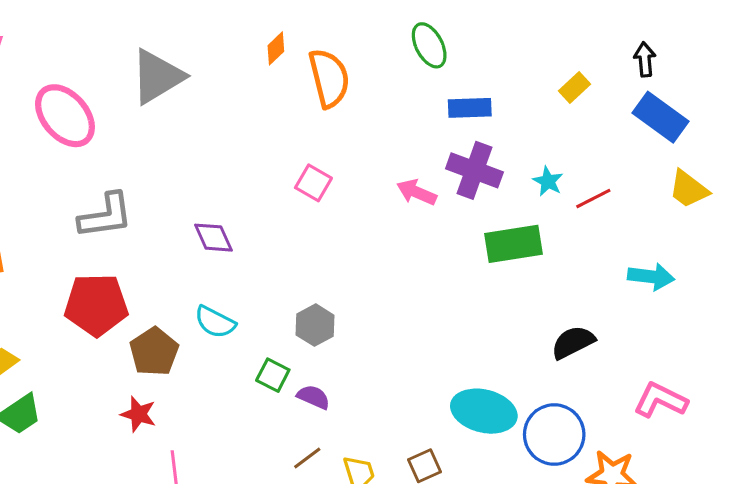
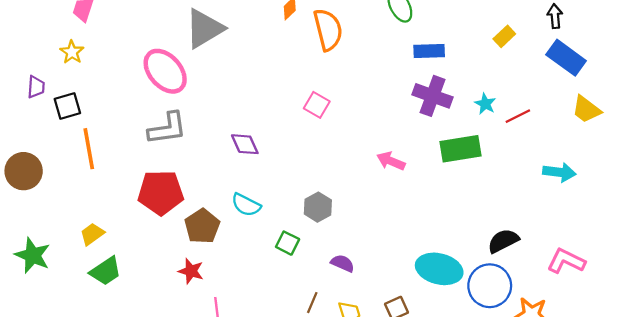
pink ellipse: (65, 116) -> (165, 71), moved
pink arrow: (417, 192) -> (391, 161), moved
black semicircle: (573, 342) -> (503, 241), moved
purple semicircle: (313, 397) -> (343, 263), moved
brown line: (307, 458) -> (312, 303), turned -30

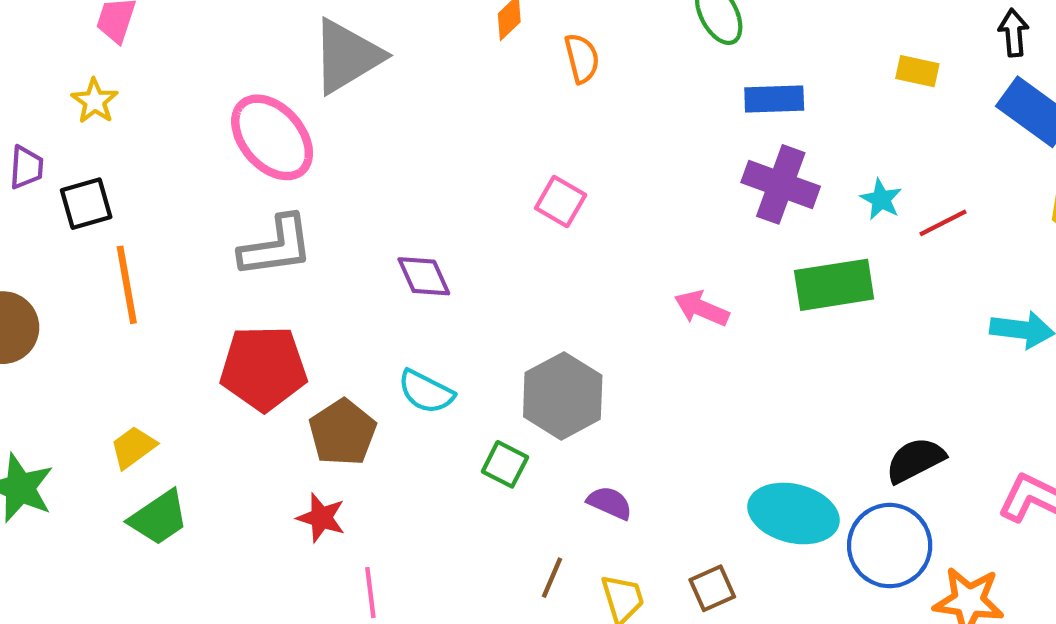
orange semicircle: (328, 30) -> (582, 58), size x0.6
yellow rectangle: (504, 36) -> (917, 71), turned 55
gray hexagon: (318, 207) -> (563, 396), size x1.5

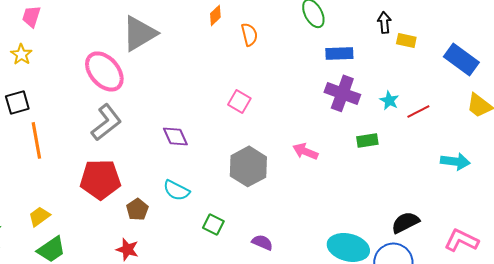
black arrow: (1014, 33) -> (384, 22), moved
gray L-shape: (276, 246) -> (106, 122), turned -30
green rectangle: (834, 285) -> (367, 140), size x0.6
gray hexagon: (563, 396) -> (248, 166), moved
brown pentagon: (343, 432) -> (137, 209), size x0.7

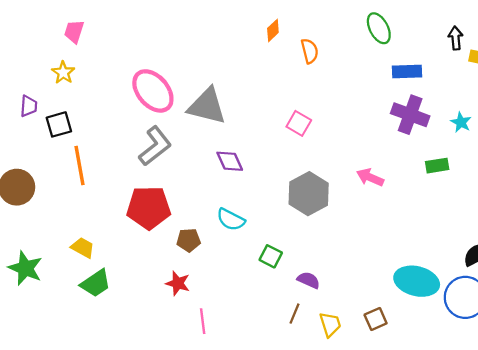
gray triangle: (139, 33) -> (207, 106), moved, turned 45
brown pentagon: (137, 209) -> (189, 240), turned 30
yellow trapezoid: (39, 216) -> (83, 248), turned 65
purple semicircle: (262, 242) -> (309, 280), moved

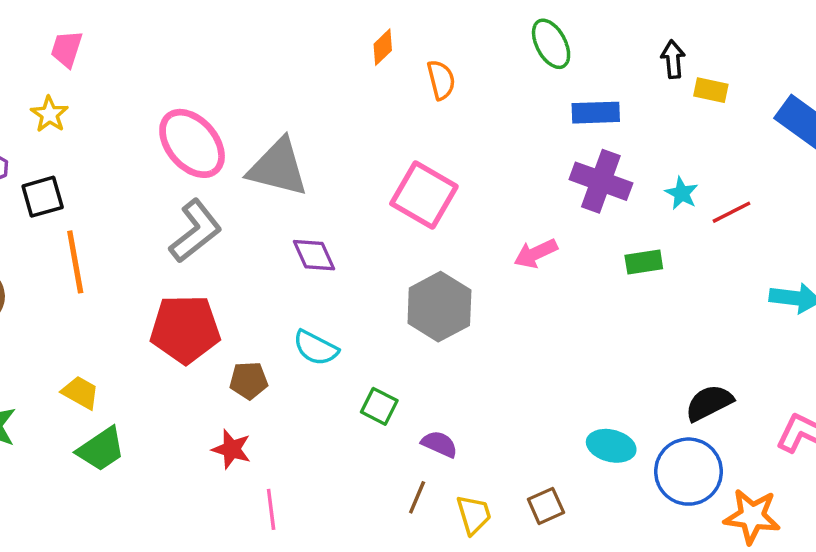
pink square: (299, 123) -> (424, 195), size x1.6
pink arrow: (370, 177) -> (536, 253), moved, turned -48
cyan ellipse: (417, 281) -> (611, 446), size x0.7

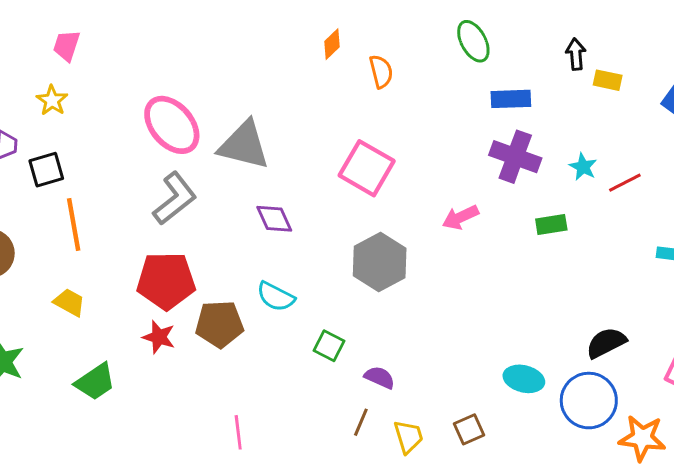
brown pentagon: (249, 381) -> (219, 324), size x1.5
yellow trapezoid: (80, 393) -> (69, 302), moved
red star: (232, 449) -> (159, 337), moved

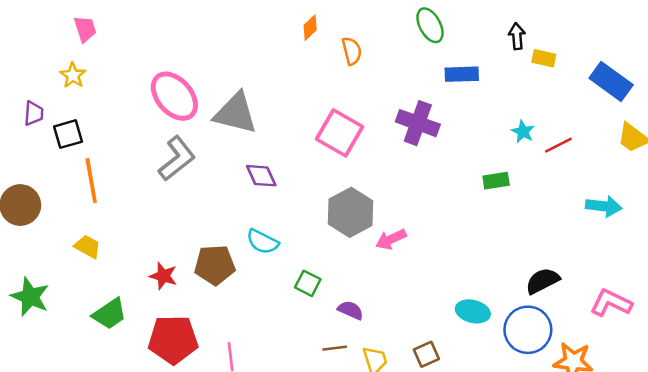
pink trapezoid: (66, 46) -> (85, 29), turned 144
purple cross: (515, 157) -> (418, 123), moved
pink arrow: (460, 217) -> (391, 239), moved
red pentagon: (166, 281) -> (173, 340), moved
brown line: (361, 422) -> (335, 348), turned 60

